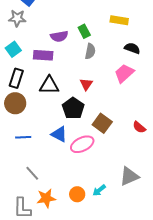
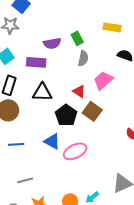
pink trapezoid: (124, 73) -> (103, 80), moved
red triangle: (86, 84) -> (79, 91), turned -32
brown square: (102, 123) -> (92, 111), moved
gray line: (32, 173) -> (25, 180), turned -63

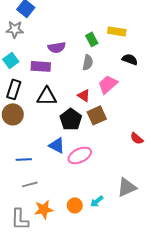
green rectangle: (77, 38) -> (92, 39), moved
brown square: (92, 111) -> (97, 115), turned 30
blue line: (16, 144) -> (24, 159), moved

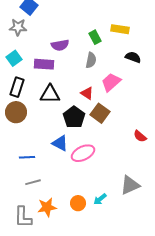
brown square: (97, 115) -> (100, 113), turned -30

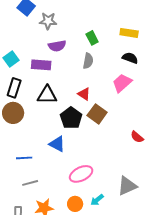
gray star: (18, 27) -> (48, 21), moved
yellow rectangle: (120, 29) -> (129, 33), moved
pink trapezoid: (111, 82) -> (122, 83), moved
pink ellipse: (83, 153) -> (81, 174), moved

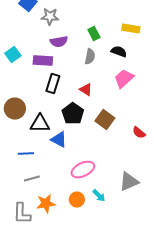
black semicircle: (130, 58) -> (119, 52), moved
black rectangle: (14, 88) -> (53, 84), moved
black triangle: (47, 95) -> (40, 124), moved
brown square: (97, 114) -> (105, 120), moved
cyan arrow: (97, 200) -> (99, 196), turned -96

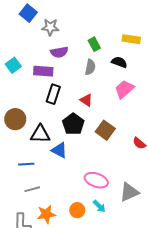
pink ellipse: (83, 170) -> (96, 180), moved, turned 45

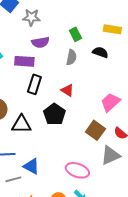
pink trapezoid: (124, 89) -> (110, 102), moved
brown square: (105, 130) -> (95, 130), moved
blue triangle: (59, 150) -> (31, 166), moved
gray triangle: (129, 192) -> (110, 155), moved

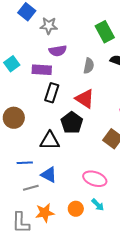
green rectangle: (75, 34) -> (105, 32), moved, size x1.5
red triangle: (67, 90) -> (85, 99), size x1.5
black triangle: (21, 124) -> (50, 141), moved

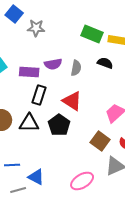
green rectangle: (105, 32) -> (92, 34), turned -40
purple semicircle: (58, 51) -> (53, 64), moved
black triangle: (50, 141) -> (29, 123), moved
pink ellipse: (95, 179) -> (82, 181), turned -50

